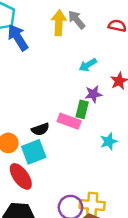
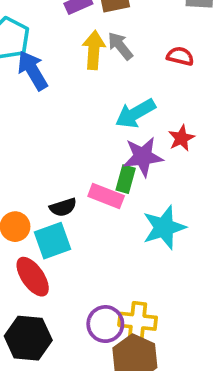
cyan arrow: (88, 65) -> (135, 113), size x1.5
purple star: (93, 94) -> (143, 157), size x1.5
cyan star: (109, 141) -> (164, 227), size x1.6

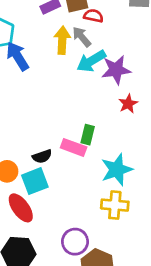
red semicircle: (180, 56) -> (93, 16), moved
cyan arrow: (135, 113) -> (91, 61), moved
purple star: (143, 157) -> (116, 70), moved
yellow cross: (138, 321) -> (115, 205), moved

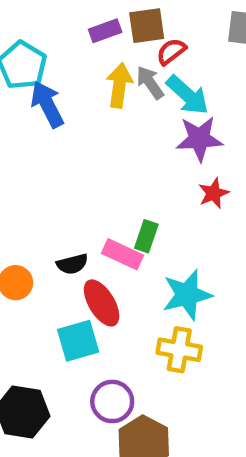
red semicircle: (93, 16) -> (171, 51), turned -54
cyan arrow: (91, 61) -> (188, 95), moved, turned -112
cyan square: (35, 181) -> (78, 341), moved
red ellipse: (21, 208) -> (102, 303), moved

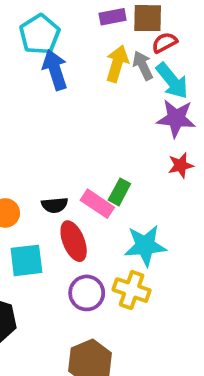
cyan square: (78, 341) -> (26, 260), moved
purple circle: (112, 401) -> (87, 293), moved

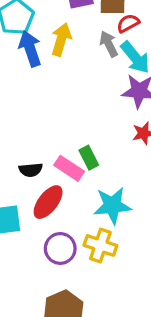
yellow arrow: (117, 64) -> (61, 39), moved
green rectangle: (119, 192) -> (89, 158), turned -55
red ellipse: (74, 241) -> (48, 202), turned 60

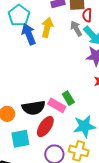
red semicircle: (128, 23) -> (87, 15), turned -56
black semicircle: (31, 170) -> (34, 108), size x1.6

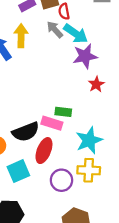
green rectangle: (68, 98) -> (63, 112), turned -40

